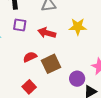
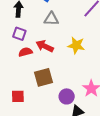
red semicircle: (30, 57) -> (25, 52), moved
red square: (29, 87) -> (18, 96), turned 32

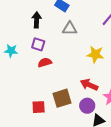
red arrow: (45, 46) -> (89, 85), moved
brown square: (43, 77) -> (62, 98), moved

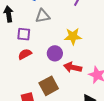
purple square: (38, 44) -> (24, 34), moved
purple circle: (87, 106) -> (55, 53), moved

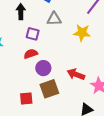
yellow star: (73, 36) -> (82, 33), moved
purple circle: (55, 53) -> (43, 68), moved

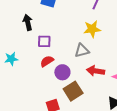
gray triangle: (54, 19) -> (82, 51), moved

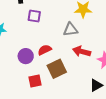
red semicircle: (47, 61) -> (45, 50), moved
purple circle: (62, 72) -> (26, 56), moved

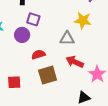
purple circle: (26, 56) -> (22, 35), moved
red square: (35, 81) -> (14, 82), moved

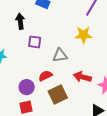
purple circle: (22, 35) -> (27, 87), moved
gray triangle: (67, 38) -> (60, 55), moved

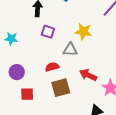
yellow star: (84, 35) -> (83, 32), moved
purple circle: (27, 87) -> (17, 72), moved

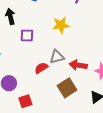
gray triangle: (70, 50) -> (57, 57), moved
brown square: (61, 88) -> (67, 88), moved

